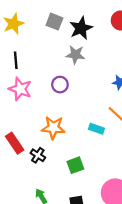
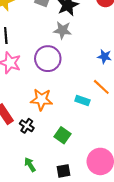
purple circle: (60, 85) -> (48, 59), size x1.6
green square: (75, 165) -> (62, 135), turned -35

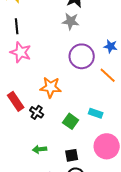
purple circle: (48, 59) -> (82, 56), moved
cyan rectangle: (82, 101) -> (96, 113), moved
green arrow: (30, 165) -> (40, 149), turned -64

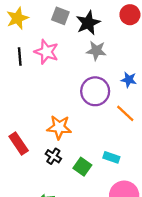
gray star: (71, 21) -> (96, 51), moved
pink star: (21, 52) -> (46, 52), moved
black cross: (37, 112) -> (53, 156), moved

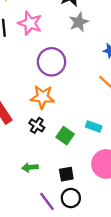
gray star: (96, 51) -> (79, 22), turned -30
purple circle: (95, 91) -> (52, 62), moved

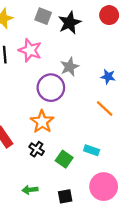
gray star: (79, 22) -> (70, 67), moved
orange star: (42, 97) -> (42, 122), turned 30

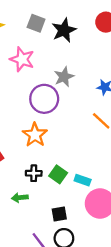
black cross: (37, 149) -> (34, 173), moved, turned -32
cyan rectangle: (92, 150) -> (83, 180), moved
green arrow: (30, 190) -> (20, 198), moved

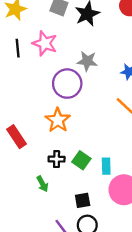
gray star: (64, 77) -> (87, 61), turned 30
cyan rectangle: (83, 180) -> (106, 166), turned 70
green arrow: (20, 198) -> (42, 184), turned -112

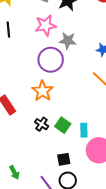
pink star: (45, 43) -> (46, 26), moved, turned -30
black cross: (57, 159) -> (42, 124), turned 32
green arrow: (42, 184) -> (14, 172), moved

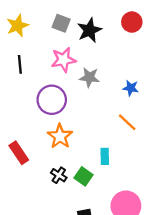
purple circle: (51, 60) -> (52, 100), moved
cyan rectangle: (84, 130) -> (105, 156), moved

